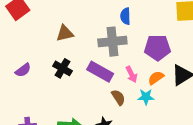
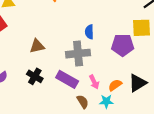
purple pentagon: (158, 48) -> (123, 45), moved

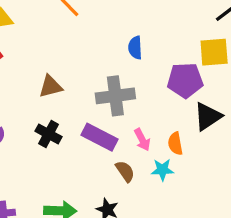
blue semicircle: (89, 32) -> (135, 48), moved
black triangle: (138, 83) -> (208, 117), moved
orange semicircle: (115, 85) -> (175, 144), turned -64

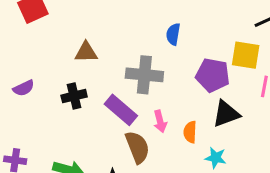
black cross: (49, 134) -> (74, 96), turned 35
cyan star: (162, 170) -> (216, 158), moved
brown semicircle: (125, 171) -> (137, 147), size x1.5

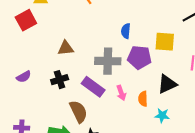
yellow square: (246, 55) -> (165, 42), moved
purple pentagon: (213, 75) -> (139, 57), moved
brown semicircle: (137, 147) -> (78, 112), moved

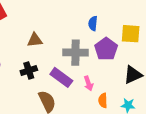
purple pentagon: (139, 57) -> (106, 49), turned 30
orange semicircle: (143, 99) -> (103, 100), moved

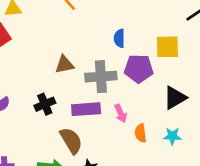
brown triangle: (35, 40) -> (64, 65), moved
purple pentagon: (106, 49) -> (139, 69), turned -30
purple rectangle: (61, 77) -> (86, 109), turned -35

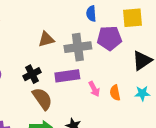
pink arrow: (121, 113) -> (94, 89), moved
brown semicircle: (71, 141) -> (42, 99), moved

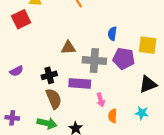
orange semicircle: (115, 93) -> (113, 116), moved

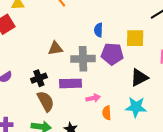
pink arrow: (101, 100) -> (93, 98), turned -80
cyan star: (142, 113) -> (136, 107), size x1.5

